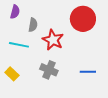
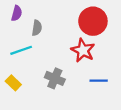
red star: (53, 40) -> (83, 50), moved
cyan line: (19, 45) -> (21, 50), turned -30

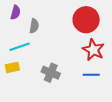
red star: (83, 50) -> (93, 50), moved
yellow rectangle: (13, 83) -> (12, 67), moved, turned -56

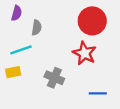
red star: (93, 50) -> (84, 53), moved
blue line: (91, 75) -> (98, 93), moved

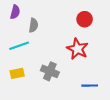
red circle: (92, 21) -> (85, 19), size x0.6
yellow rectangle: (13, 72) -> (17, 73), moved

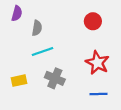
cyan line: (19, 46) -> (43, 51), moved
red star: (77, 49) -> (97, 63), moved

